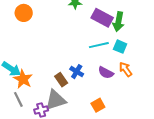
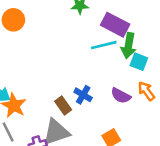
green arrow: (118, 22) -> (128, 46), moved
cyan line: (99, 45) -> (104, 45), moved

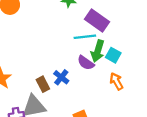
green arrow: (128, 46) -> (98, 51), moved
purple semicircle: (121, 96) -> (86, 63), moved

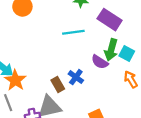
cyan line: (85, 37) -> (73, 32), moved

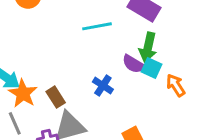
cyan square: (127, 53) -> (151, 68), moved
brown rectangle: (58, 85) -> (56, 97), moved

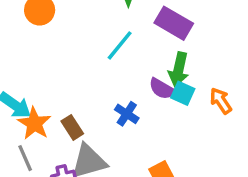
cyan line: (97, 26) -> (120, 45), turned -40
orange arrow: (176, 85) -> (221, 101), moved

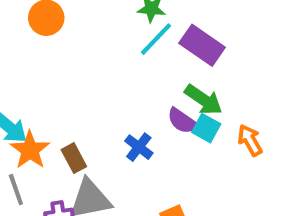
cyan line: (120, 45) -> (156, 39), moved
green arrow: (179, 69) -> (204, 100), turned -72

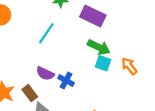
cyan line: (156, 39) -> (46, 33), moved
purple semicircle: (182, 121) -> (45, 74), moved

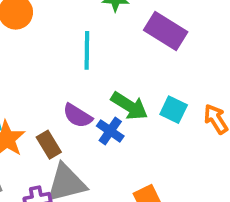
cyan line: (46, 33) -> (87, 50), turned -40
green arrow: (99, 47) -> (129, 106), moved

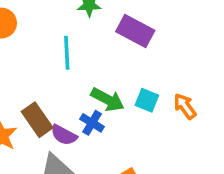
purple semicircle: (78, 116) -> (64, 135), moved
brown rectangle: (49, 145) -> (37, 120), moved, size x1.4

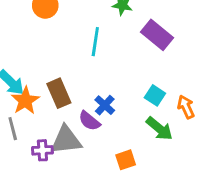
green arrow: (108, 100) -> (159, 129), moved
purple semicircle: (64, 135) -> (89, 121), moved

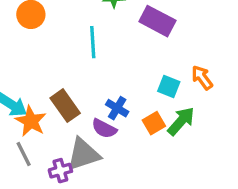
orange arrow: (186, 107) -> (202, 78), moved
green arrow: (159, 129) -> (181, 121), turned -76
orange square: (126, 160) -> (154, 123), moved

